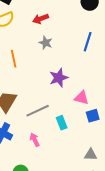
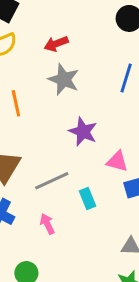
gray star: (46, 43) -> (64, 79), size x1.5
purple star: (59, 78) -> (83, 132), turned -30

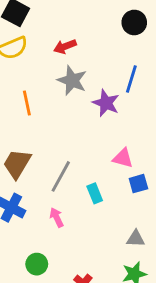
purple star: (83, 132) -> (106, 103), moved
gray line: (52, 181) -> (61, 176), turned -36

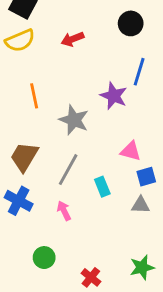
black circle: (134, 22) -> (131, 23), moved
gray star: (72, 80) -> (74, 120), moved
gray triangle: (136, 239) -> (141, 205), moved

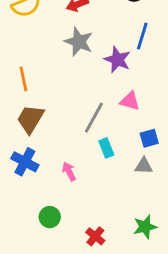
orange line: (34, 96) -> (23, 79), moved
gray star: (74, 120) -> (79, 42), moved
pink triangle: (131, 151) -> (130, 101), moved
gray line: (68, 170) -> (94, 118), moved

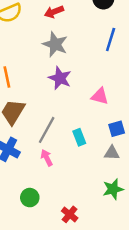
purple star: (117, 60) -> (60, 78), moved
gray line: (94, 118) -> (47, 130), moved
green star: (145, 227) -> (113, 189), moved

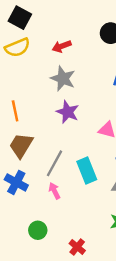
cyan rectangle: (79, 137) -> (87, 171), size x1.5

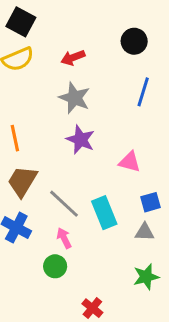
gray line: (54, 163) -> (64, 204), turned -76
green circle: (38, 230) -> (55, 266), moved

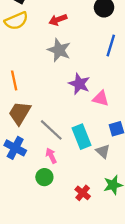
purple star: (80, 140) -> (79, 84), moved
gray triangle: (145, 232) -> (103, 151), moved, turned 40
red cross: (92, 308) -> (83, 193), moved

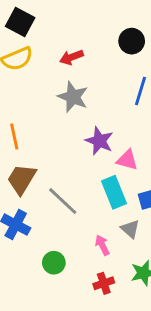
cyan rectangle: (82, 137) -> (114, 192), moved
pink arrow: (51, 156) -> (102, 245), moved
red cross: (83, 193) -> (104, 283), turned 32

